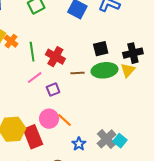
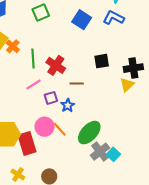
green ellipse: (104, 70) -> (89, 133), moved, turned -45
blue star: (79, 144) -> (68, 105), moved

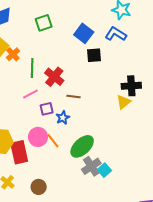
black square: (102, 61) -> (94, 55), moved

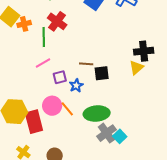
orange cross: (13, 54) -> (24, 24), turned 32
black square: (94, 55) -> (102, 73), moved
red cross: (54, 77) -> (57, 21), moved
green ellipse: (82, 146) -> (97, 114), turned 40

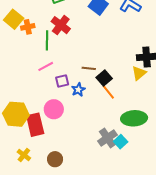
black square: (102, 73) -> (104, 78), turned -35
orange line: (67, 109) -> (108, 92), moved
green ellipse: (97, 114) -> (134, 118), moved

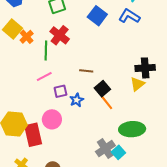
orange cross: (28, 27) -> (27, 37), turned -32
brown line: (89, 68) -> (86, 71), moved

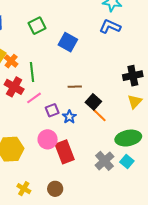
blue square: (97, 16) -> (68, 42), moved
red cross: (60, 35) -> (14, 87), moved
yellow triangle: (137, 84) -> (135, 102), moved
red rectangle: (33, 135) -> (65, 152), moved
cyan square: (118, 152) -> (127, 162), moved

